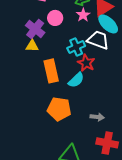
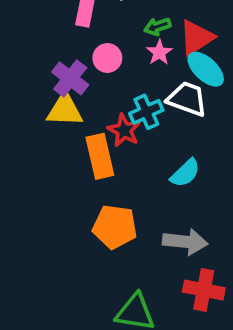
yellow triangle: (32, 46) -> (65, 110), size x1.5
red star: (86, 63) -> (124, 130), moved
cyan semicircle: (76, 80) -> (185, 173), moved
gray arrow: (97, 117) -> (185, 242), size x1.6

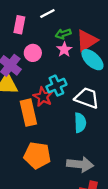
white trapezoid: (187, 99) -> (87, 98), moved
cyan semicircle: (185, 173) -> (80, 123), turned -48

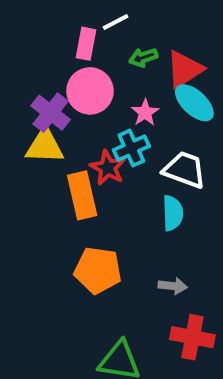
pink rectangle: (19, 25) -> (86, 44), moved
pink star: (64, 50) -> (145, 113), moved
pink circle: (33, 53) -> (90, 91), size x1.5
gray arrow: (80, 164) -> (173, 286), size x0.6

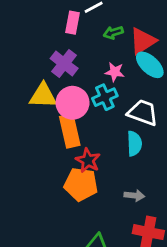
pink circle: (90, 91) -> (73, 103), moved
purple cross: (51, 113) -> (64, 63), moved
pink star: (145, 113) -> (115, 72), turned -30
red star: (108, 168) -> (88, 160), moved

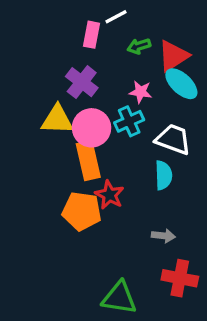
orange pentagon: (81, 184) -> (82, 211), moved

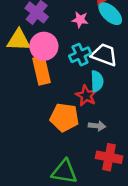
cyan cross: (129, 121) -> (80, 55), moved
red star: (109, 195) -> (86, 96), moved
orange pentagon: (82, 211) -> (64, 117), moved

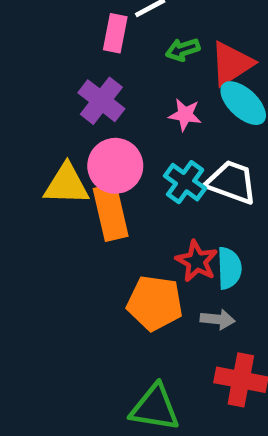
yellow triangle: (19, 40) -> (66, 184), moved
cyan cross: (80, 55) -> (185, 182), turned -30
cyan semicircle: (97, 81) -> (229, 268), moved

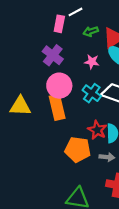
yellow triangle: (66, 184) -> (20, 106), moved

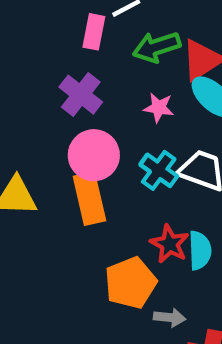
green arrow: (91, 31) -> (157, 47), size x1.5
orange pentagon: (78, 149) -> (131, 283), turned -30
gray arrow: (107, 157) -> (170, 318), moved

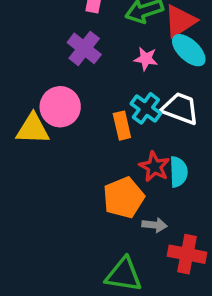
pink circle: (94, 155) -> (60, 107), moved
orange rectangle: (89, 198) -> (122, 126), moved, size x0.7

